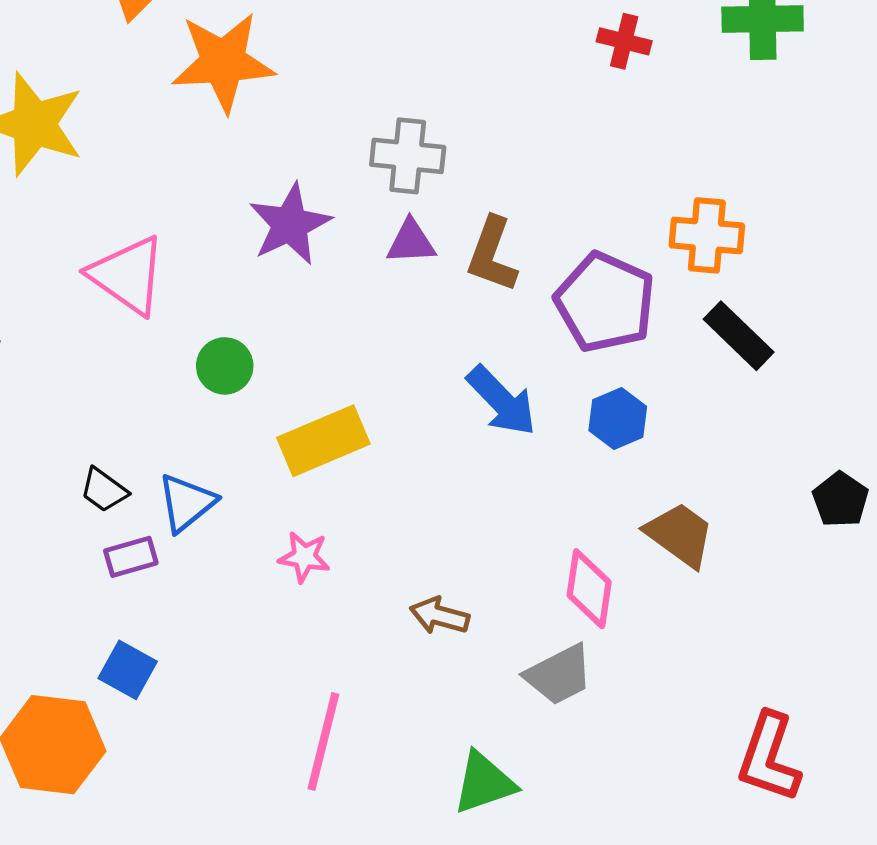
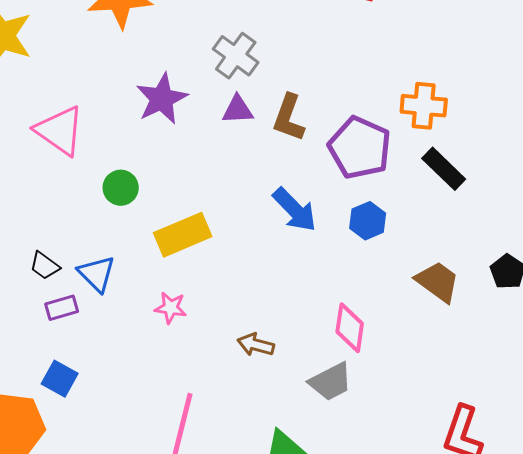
gray cross: (408, 156) -> (236, 56), turned 30
blue triangle: (187, 503) -> (97, 274), turned -36
brown trapezoid: (680, 535) -> (438, 282), moved

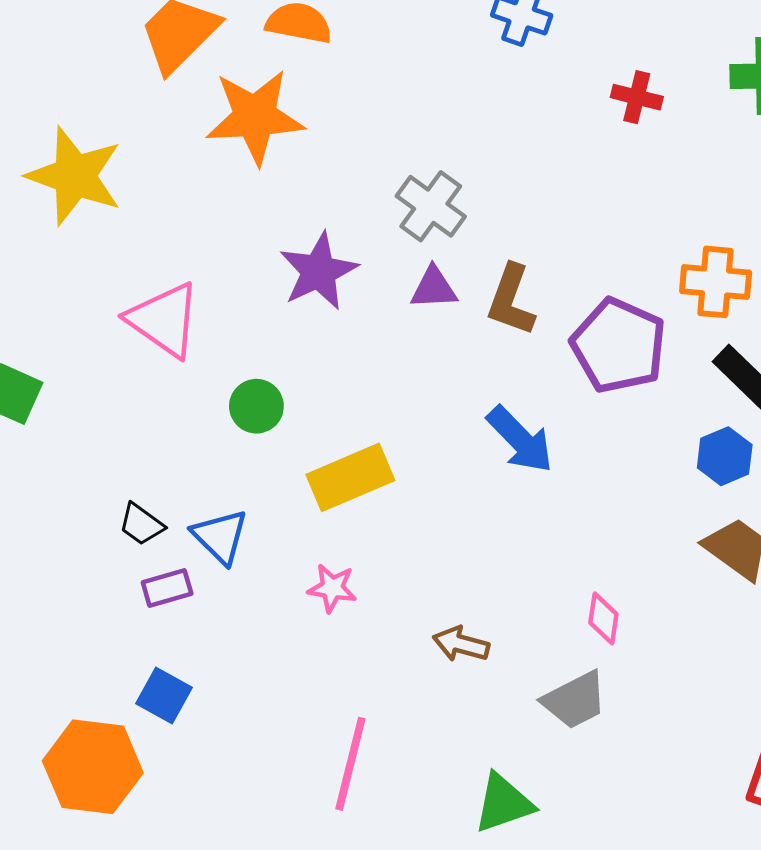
blue hexagon: (368, 221) -> (725, 456), moved
pink diamond: (350, 328) -> (603, 618), size x0.7

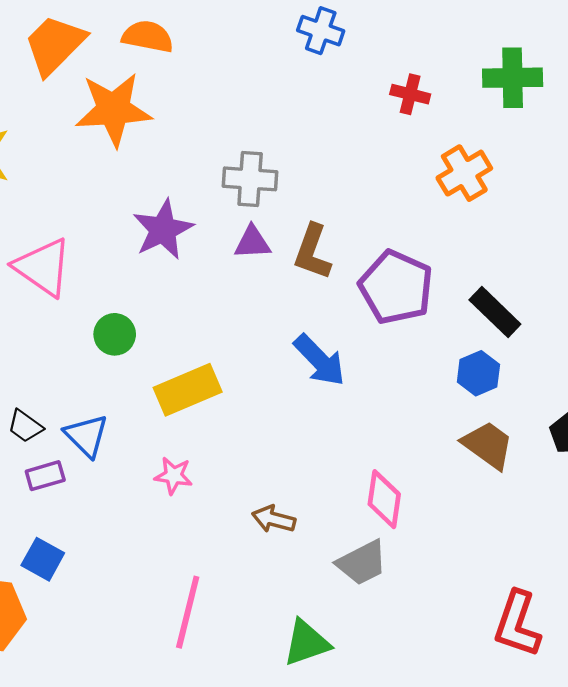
gray cross: (431, 206) -> (250, 179), turned -32
orange cross: (716, 282) -> (464, 173), moved, turned -36
pink diamond: (603, 618) -> (384, 499), size x1.4

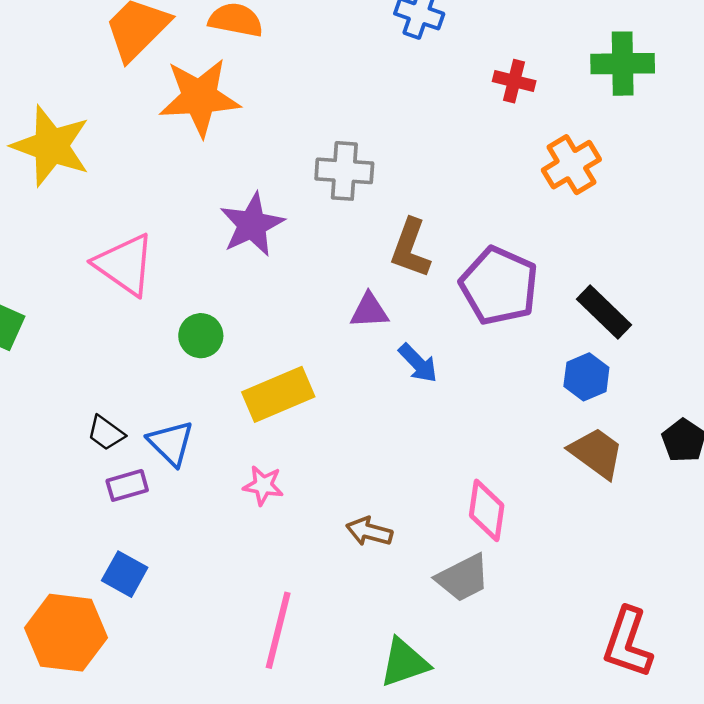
purple triangle: (252, 243) -> (369, 311), moved
blue arrow: (320, 360) -> (418, 363), size x0.7

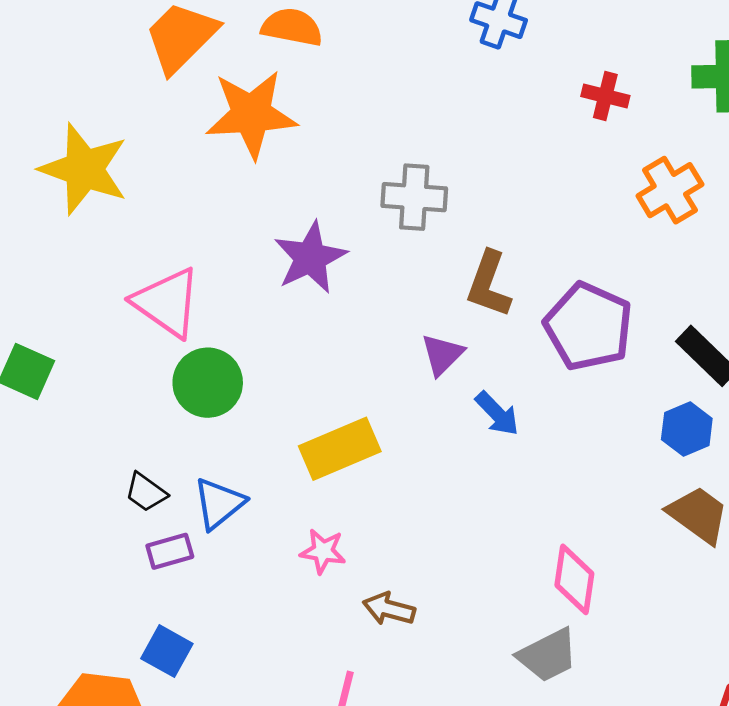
purple triangle: (369, 311) -> (442, 355), turned -42
green circle: (201, 336) -> (208, 383), moved, size x1.4
blue triangle: (171, 443) -> (219, 503), turned 36
brown arrow: (369, 532) -> (389, 609), moved

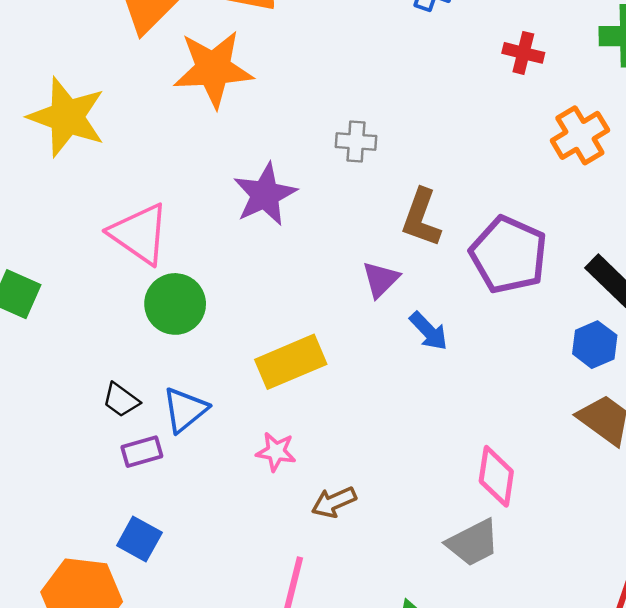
gray cross: (414, 197) -> (356, 142), size x0.7
brown arrow: (389, 609) -> (334, 502), turned -39

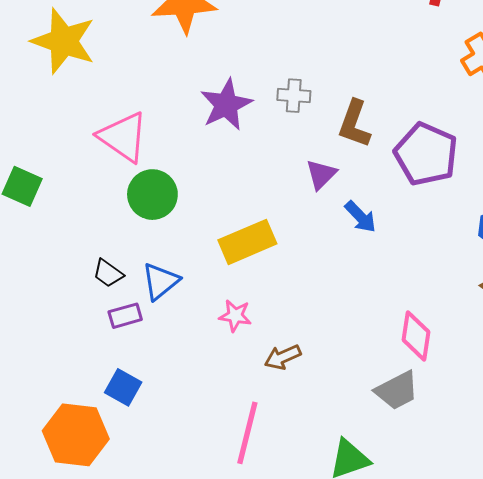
gray cross: (356, 142) -> (294, 96), moved

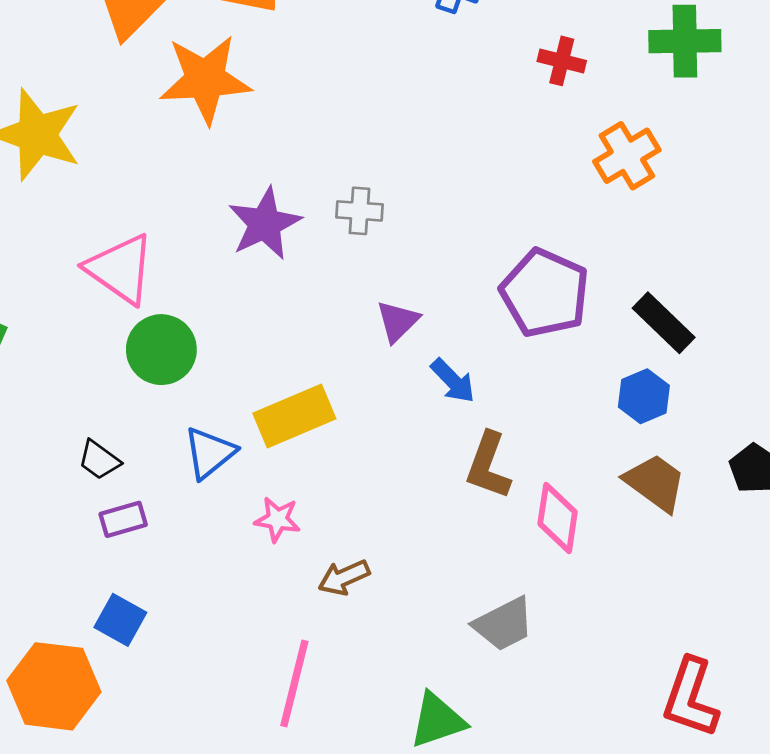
brown L-shape: (354, 124) -> (488, 466), moved
blue triangle: (161, 281) -> (209, 453), moved
pink diamond: (416, 336) -> (558, 518), moved

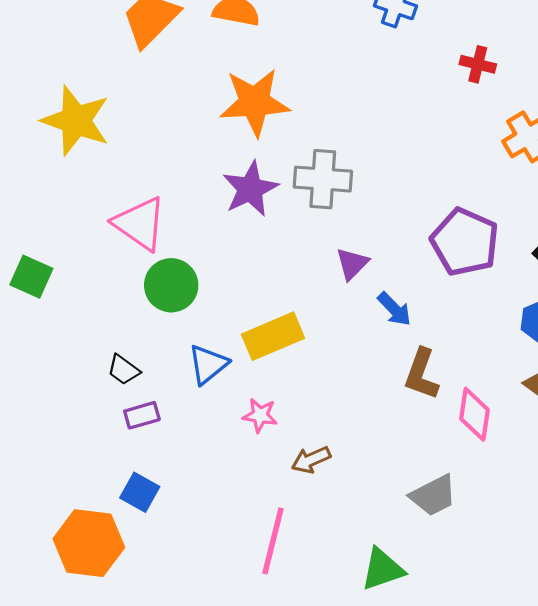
orange star: (205, 79) -> (255, 102), moved
gray cross: (359, 211) -> (323, 179), size x1.6

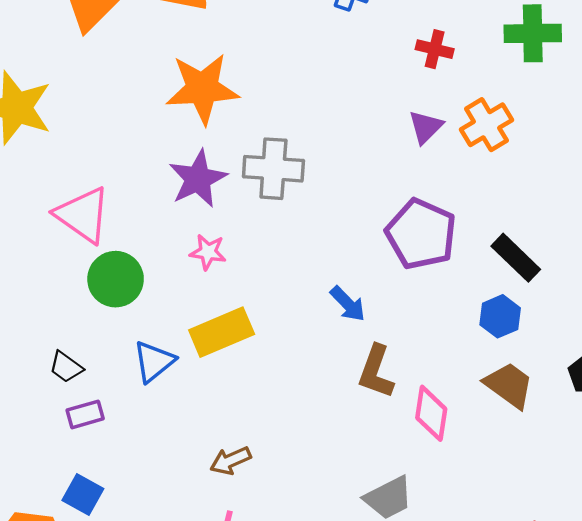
purple triangle: (352, 264) -> (426, 127), moved
pink star: (260, 415) -> (208, 252), moved
brown arrow: (311, 460) -> (231, 461), moved

